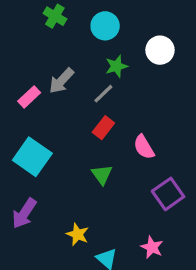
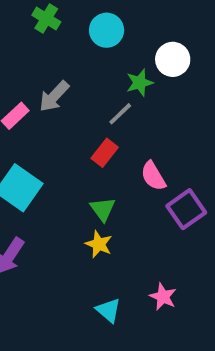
green star: (116, 66) -> (140, 83), moved
gray line: (103, 94) -> (120, 114), moved
purple square: (168, 194) -> (186, 209), moved
yellow star: (78, 234) -> (99, 244), moved

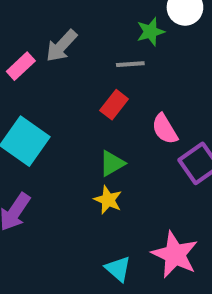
gray line: (120, 114) -> (130, 64), turned 40
green triangle: (103, 209) -> (112, 163), turned 36
pink star: (163, 297) -> (175, 255), size x1.6

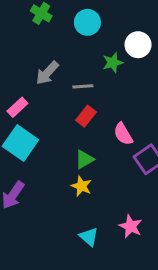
gray line: (130, 64) -> (83, 86), moved
pink rectangle: (21, 66) -> (17, 107), moved
pink star: (175, 255) -> (131, 226), size x0.7

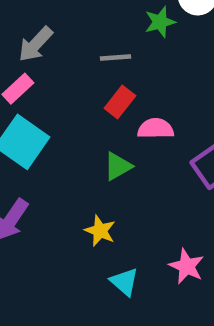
gray arrow: (47, 73) -> (36, 44), moved
pink semicircle: (123, 134) -> (156, 129), moved, turned 120
yellow star: (81, 186) -> (100, 231), moved

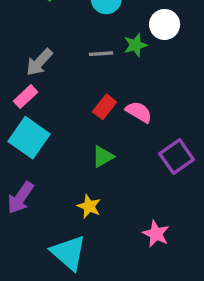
gray line: (116, 58) -> (101, 54), moved
pink semicircle: (156, 129) -> (139, 112), moved, turned 32
cyan triangle: (124, 282) -> (68, 253), moved, size x1.6

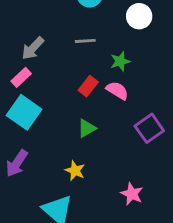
green star: (135, 45) -> (120, 61), moved

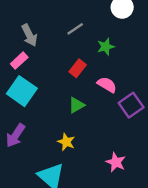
gray line: (85, 41) -> (75, 29), turned -30
gray arrow: (33, 48) -> (29, 35), turned -70
pink semicircle: (117, 90) -> (107, 85), moved

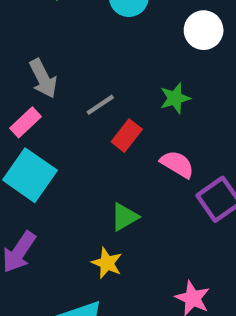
gray line: (75, 29) -> (100, 105), moved
green triangle: (76, 105) -> (124, 217), moved

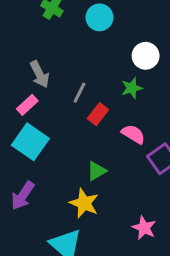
white circle: (204, 30) -> (146, 56), moved
gray line: (100, 105) -> (80, 93), turned -30
yellow star: (107, 263) -> (84, 203), size x1.4

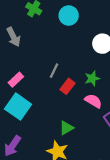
gray arrow: (40, 74) -> (14, 37), moved
green star: (132, 88) -> (92, 78), moved

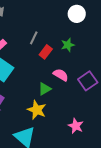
pink semicircle: (93, 101) -> (61, 75), moved

